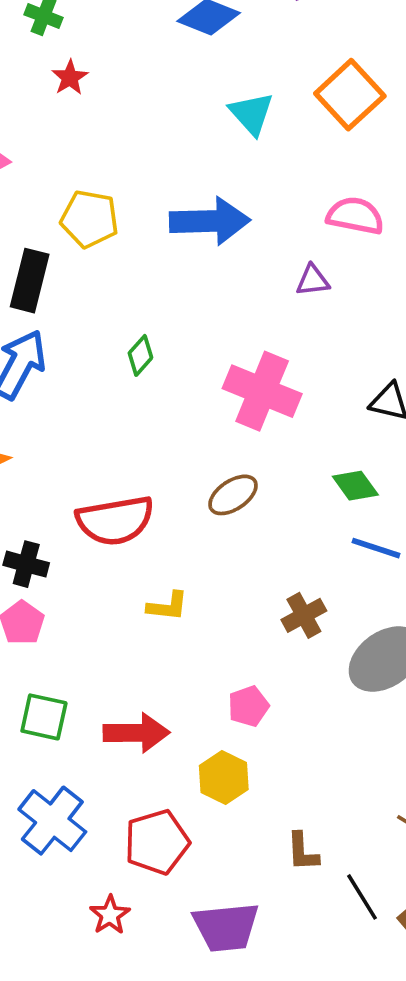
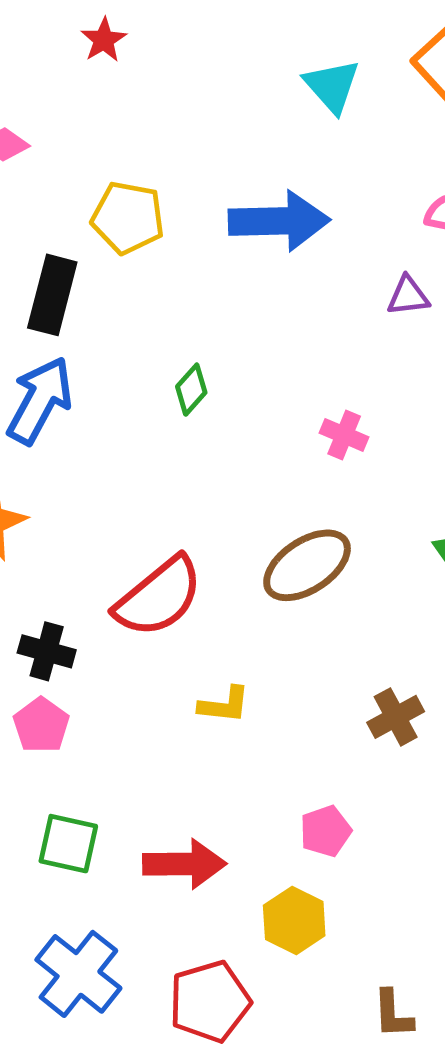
pink cross: (262, 391) -> (344, 435), size x0.5
brown ellipse: (233, 495) -> (307, 565), size x1.4
red semicircle: (115, 520) -> (159, 597), turned -30

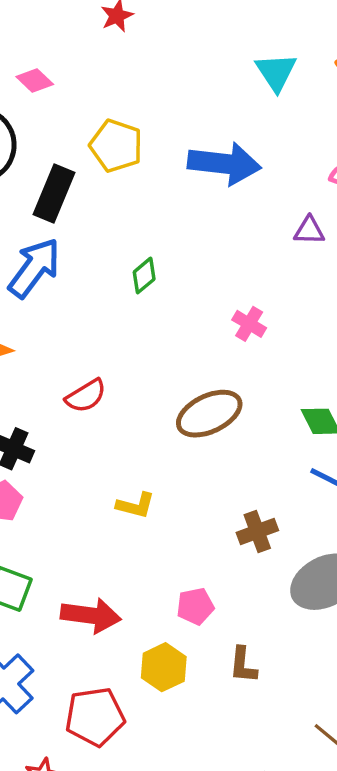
red semicircle: (159, 597) -> (86, 396), moved, size x0.6
brown L-shape: (393, 1014) -> (243, 665), moved

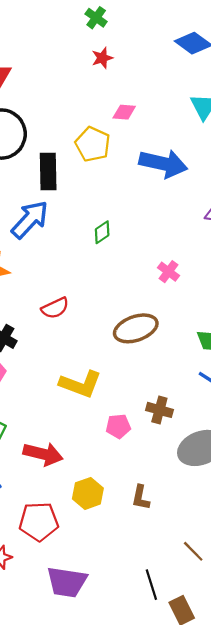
pink diamond: (35, 80) -> (124, 112), moved, turned -45
black rectangle: (54, 193) -> (48, 171), turned -30
yellow L-shape: (136, 505) -> (80, 384), size x1.6
brown cross: (257, 531) -> (159, 410), turned 30
pink pentagon: (195, 606) -> (118, 426), moved

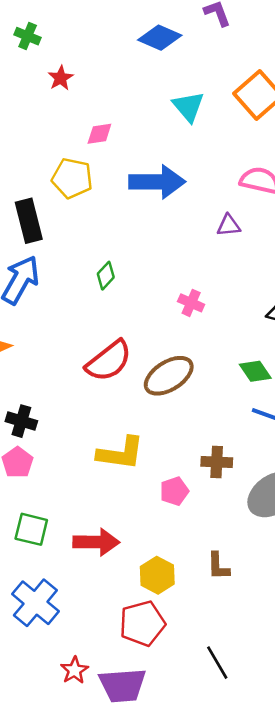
green cross: (96, 18) -> (28, 36), moved
red semicircle: (55, 308) -> (109, 361), moved, size x1.5
red pentagon: (39, 521) -> (142, 623), moved
purple trapezoid: (67, 582) -> (123, 685), moved
black line: (151, 585) -> (217, 663), moved

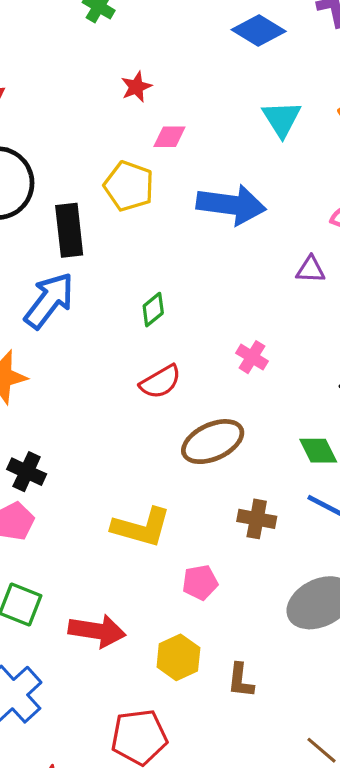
red star: (61, 78) -> (136, 87), moved
red semicircle: (109, 361) -> (160, 382), moved, size x0.7
brown cross: (217, 462) -> (257, 519), moved
yellow hexagon: (157, 575) -> (178, 657), moved

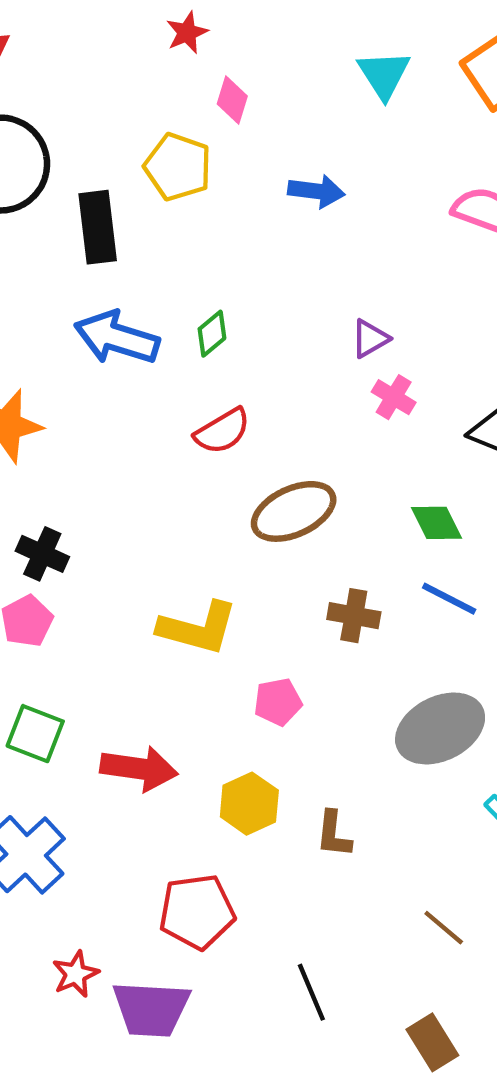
pink diamond: (169, 137) -> (232, 100), turned -72
blue arrow: (231, 205) -> (316, 191), size x0.6
purple triangle: (311, 270) -> (370, 339), moved, turned -32
blue arrow: (49, 301) -> (117, 338), moved, turned -110
pink cross: (252, 357) -> (394, 397), moved

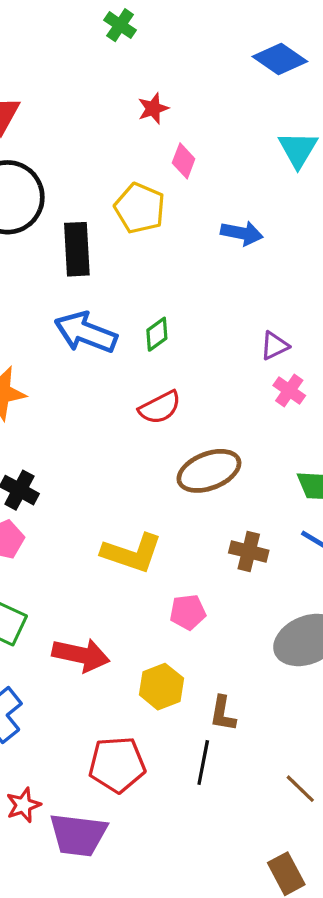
black line: (311, 992) -> (203, 762), moved, turned 30

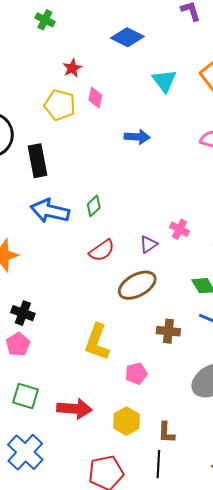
blue diamond: (280, 59) -> (127, 37), moved
yellow pentagon: (140, 208) -> (60, 105), moved
purple triangle: (274, 346) -> (148, 244), moved
yellow L-shape: (132, 553) -> (97, 342), turned 99

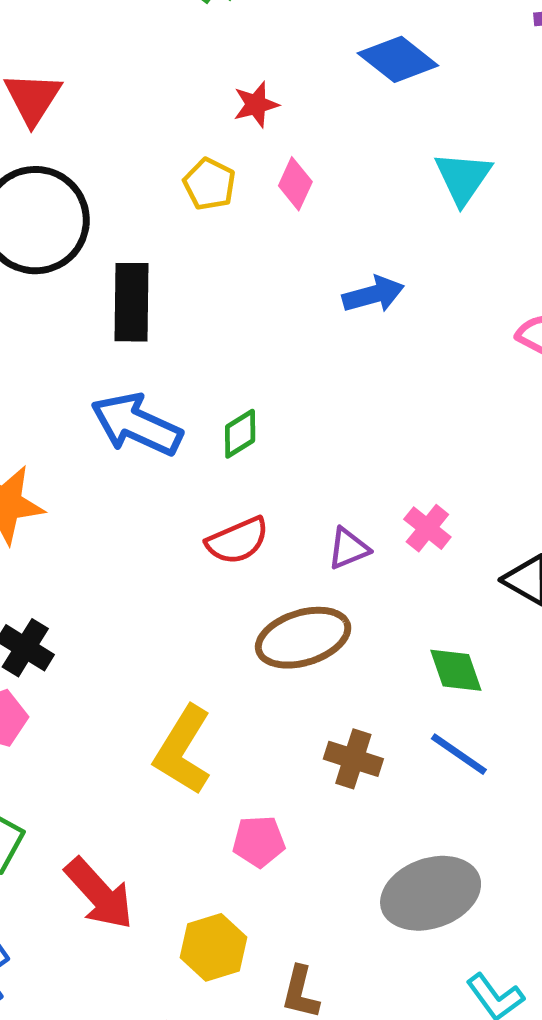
yellow pentagon: (60, 105) -> (209, 184), size x0.7
blue arrow: (137, 137) -> (373, 294), turned -30
red arrow: (74, 409) -> (99, 894), turned 32

